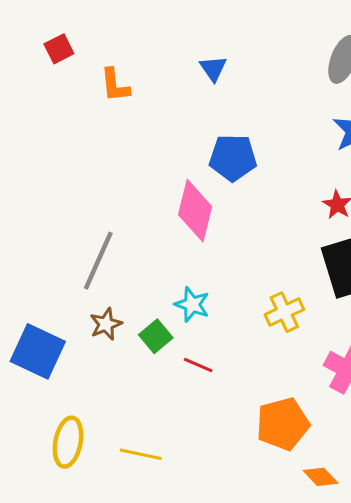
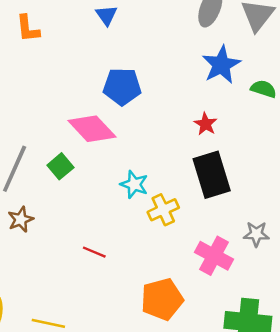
pink diamond: (195, 211) -> (92, 129), turned -57
cyan star: (192, 304) -> (134, 184), moved
green square: (156, 336) -> (60, 166), moved

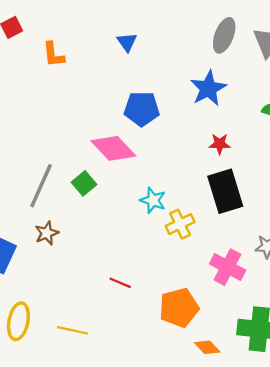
blue star: (221, 65) -> (208, 88), moved
red star: (206, 124) -> (220, 144), turned -30
red line: (94, 252) -> (120, 283), moved

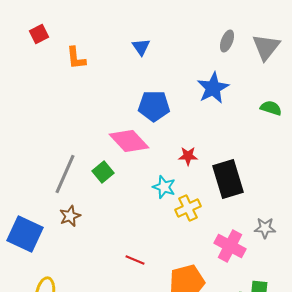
gray ellipse: (224, 35) -> (227, 41), size x0.7
red star: (220, 144) -> (188, 156), moved

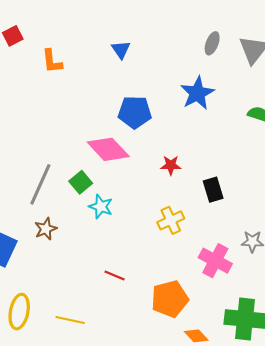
black rectangle: (228, 179) -> (213, 190), size x0.6
cyan star: (164, 187) -> (101, 207), moved

